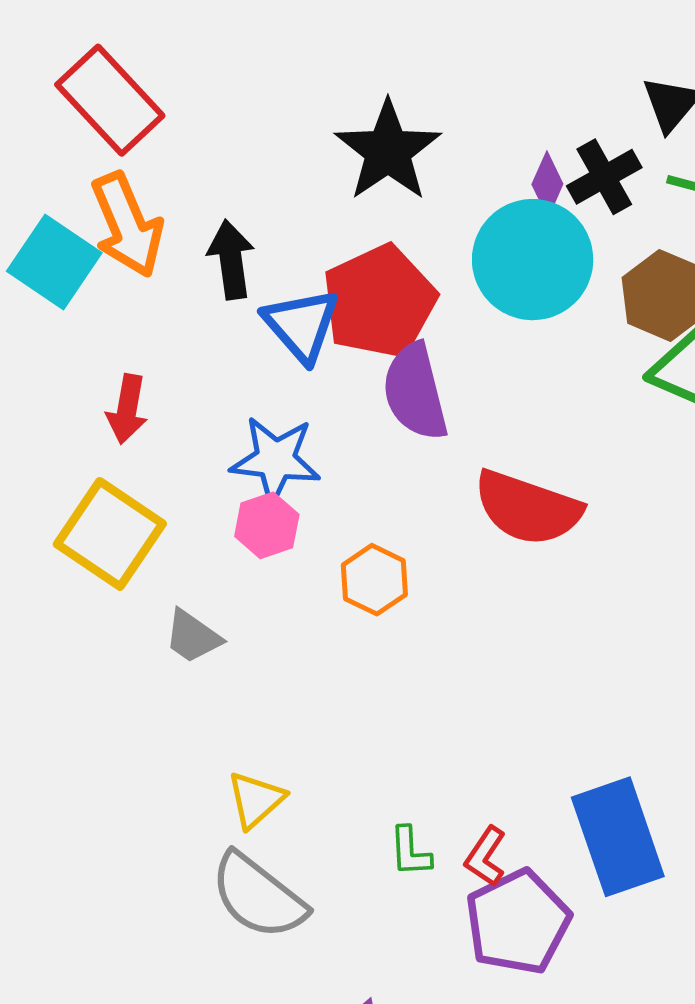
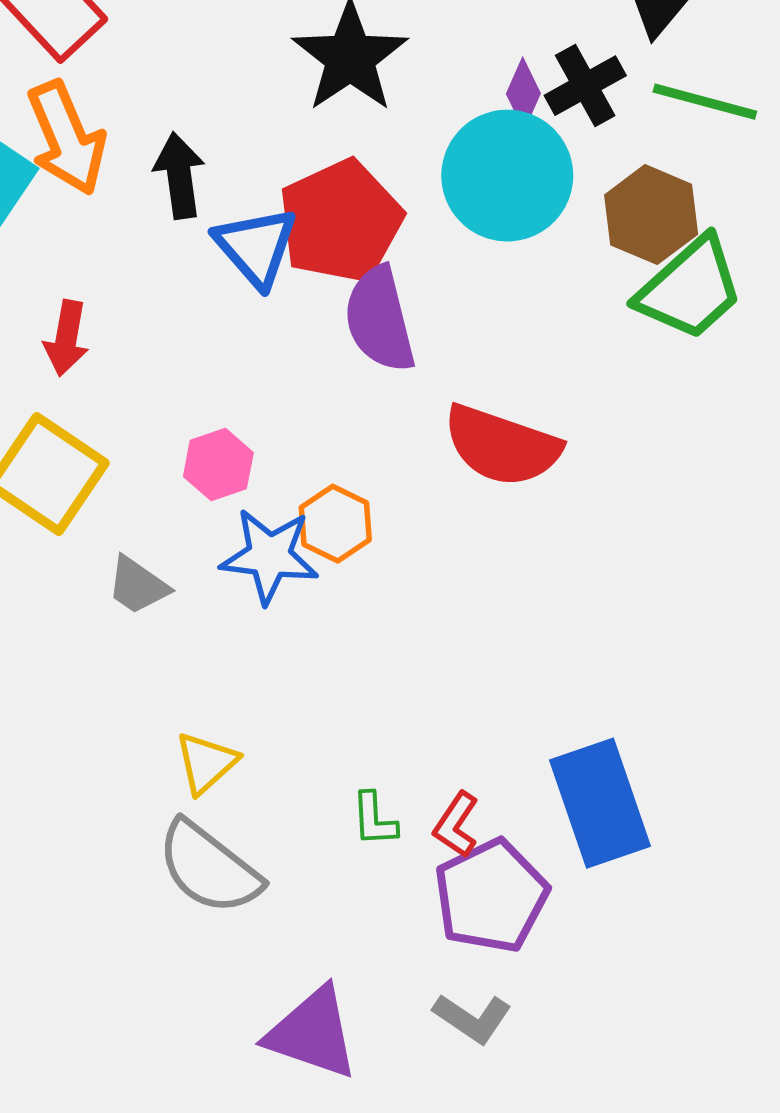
blue star: (275, 460) -> (269, 556), moved

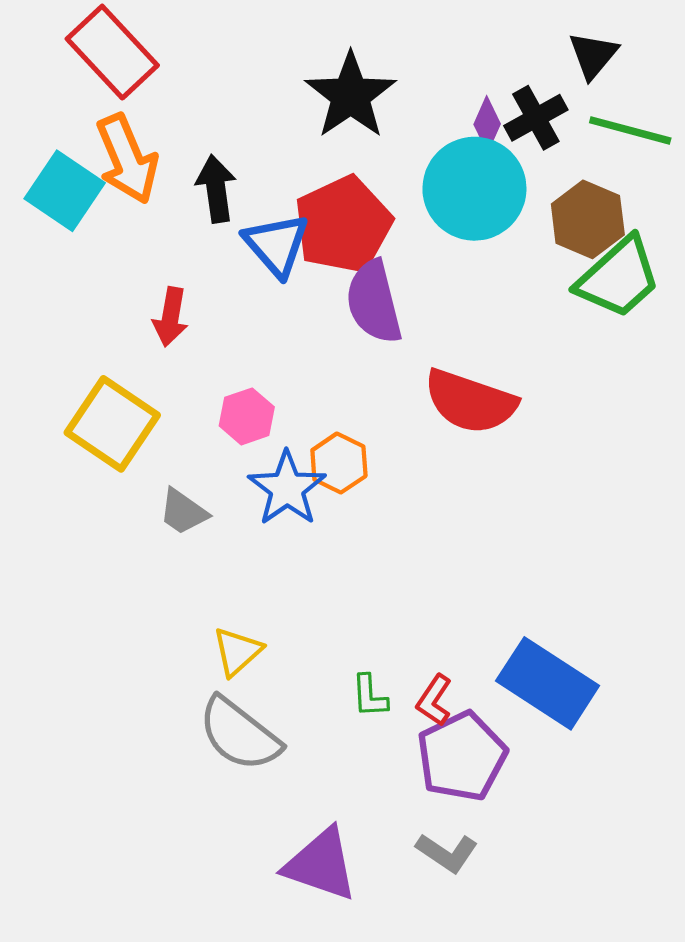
red arrow: (66, 338) -> (171, 317), moved
blue star: (269, 556) -> (287, 488), turned 30
blue rectangle: (600, 803) -> (548, 683), turned -38

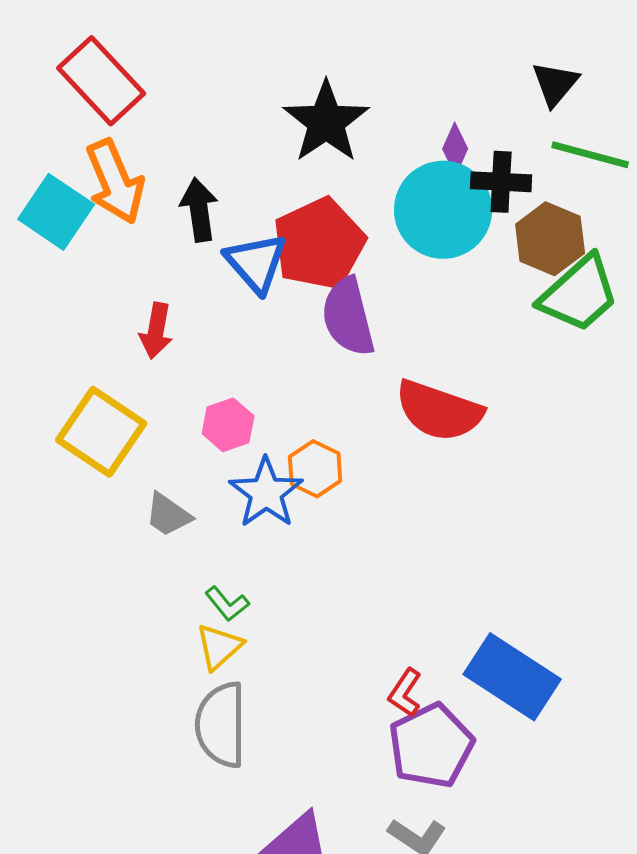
black cross: (536, 118) -> (501, 182), moved, turned 32
green L-shape: (370, 696) -> (227, 604), moved, turned -36
gray semicircle: (239, 734) -> (221, 725), turned 52

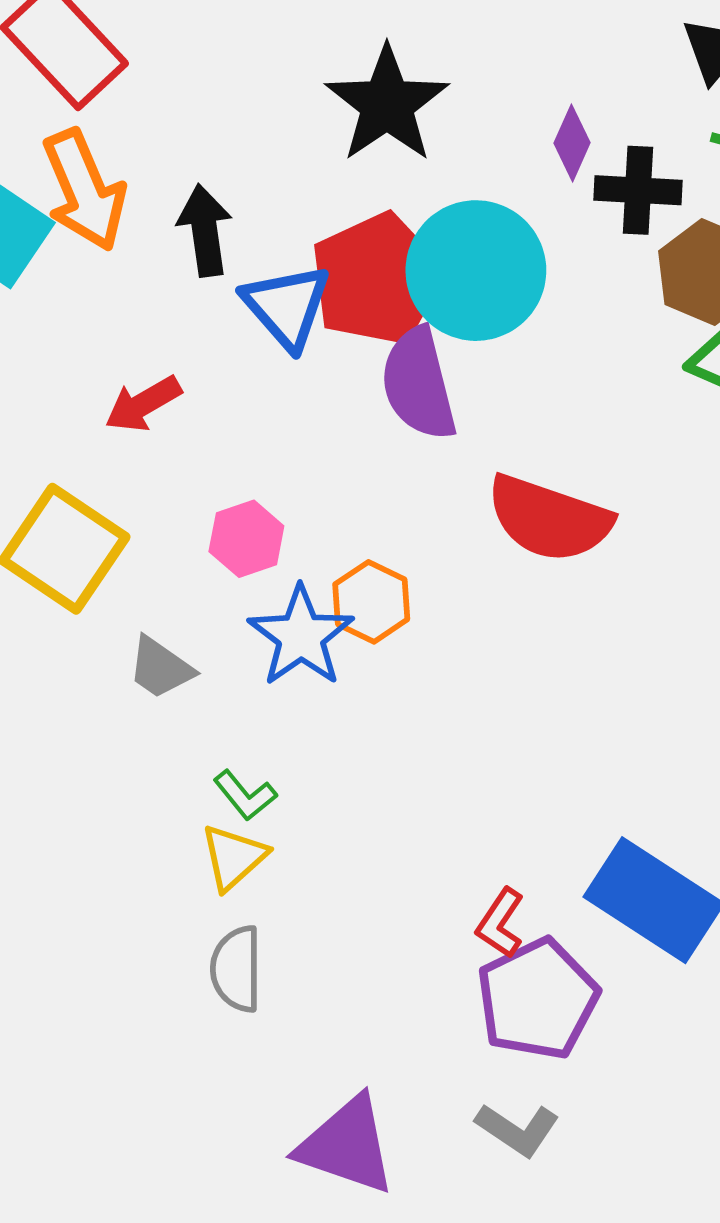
cyan circle: (443, 210) -> (476, 271), moved
red arrow: (156, 331) -> (143, 404), turned 50
gray semicircle: (221, 725) -> (236, 969), size x0.7

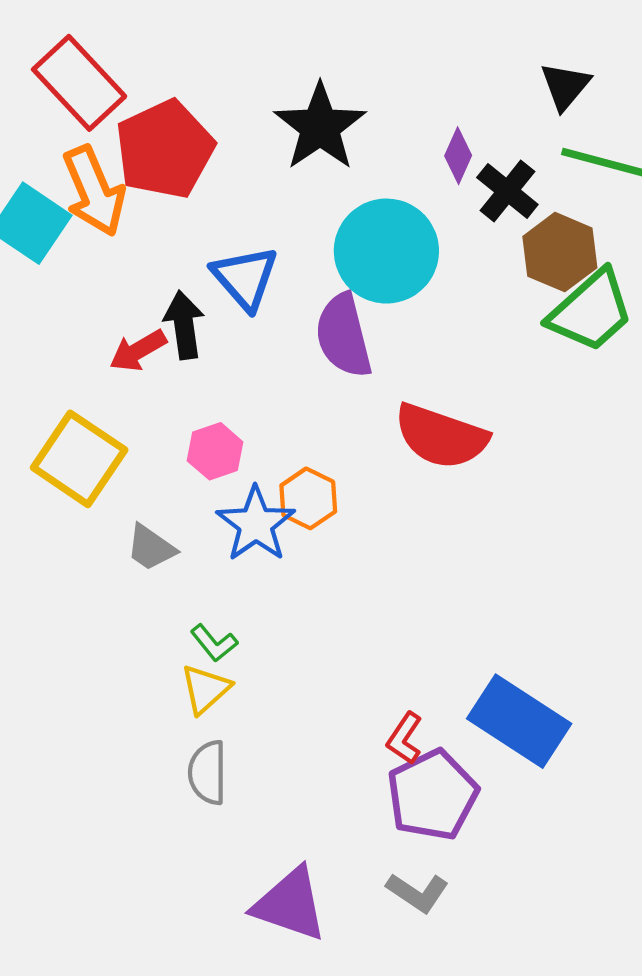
black cross: (638, 190) -> (507, 191), turned 36
black arrow: (205, 230) -> (184, 325), moved
red pentagon: (377, 279) -> (165, 149), moved

